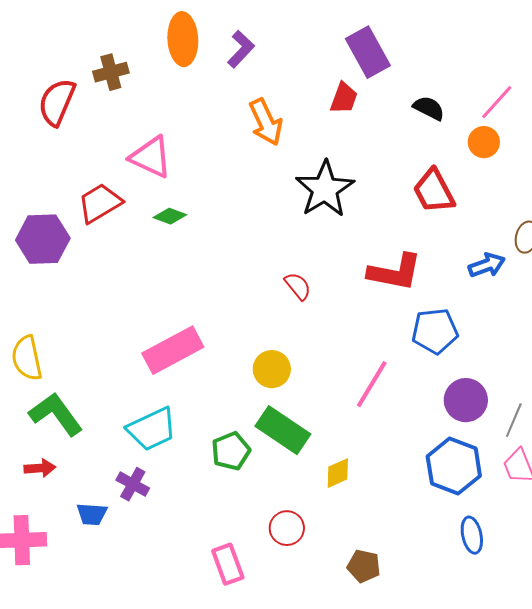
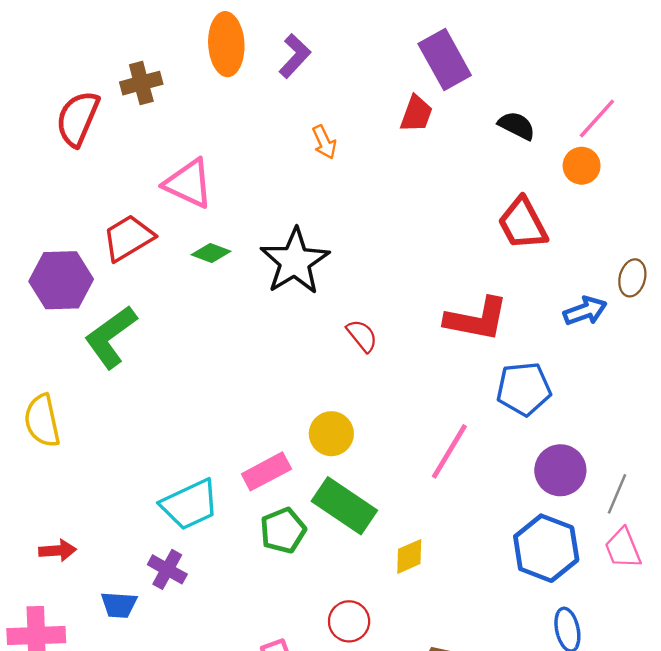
orange arrow: (266, 122) -> (324, 142), size x0.6
black star: (325, 189) -> (295, 261), moved
pink rectangle: (173, 350) -> (266, 471), moved, size x0.7
green L-shape: (56, 414) -> (111, 337), moved, turned -90

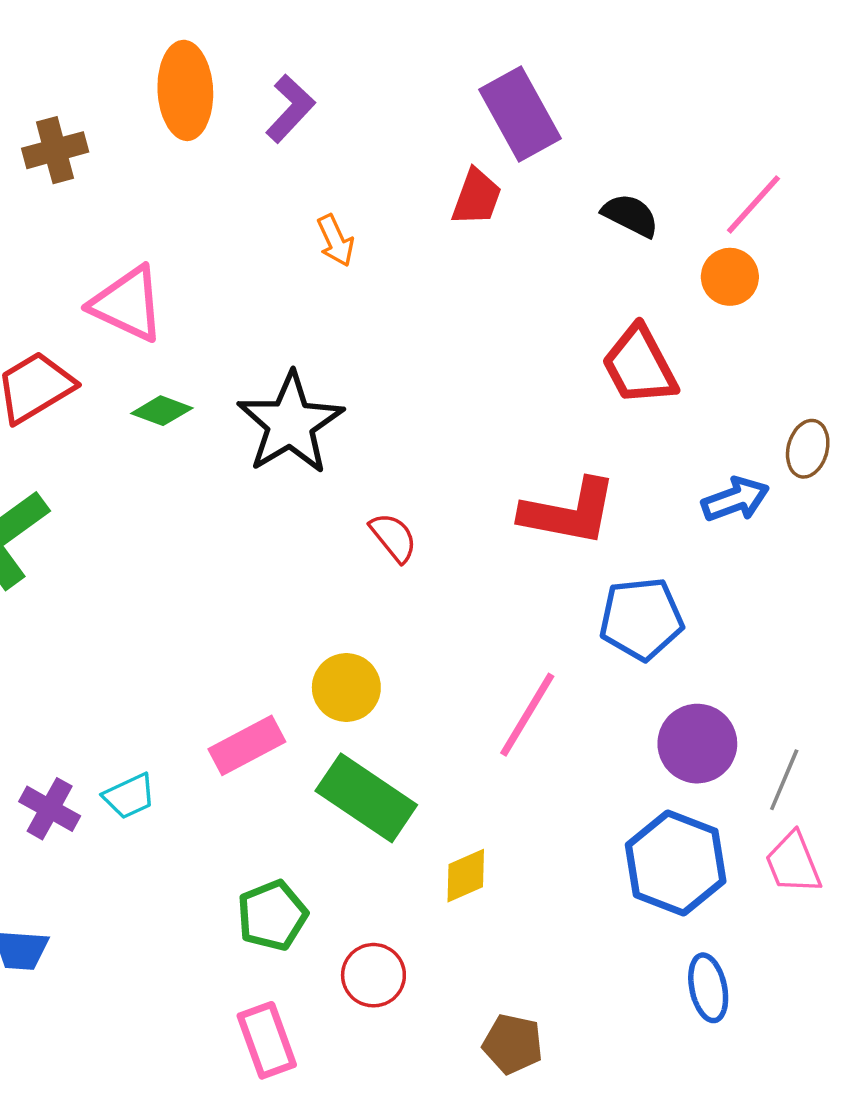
cyan trapezoid: (190, 505) -> (129, 796), size x0.6
green pentagon: (283, 530) -> (272, 915), moved
purple cross: (167, 569) -> (50, 809), moved

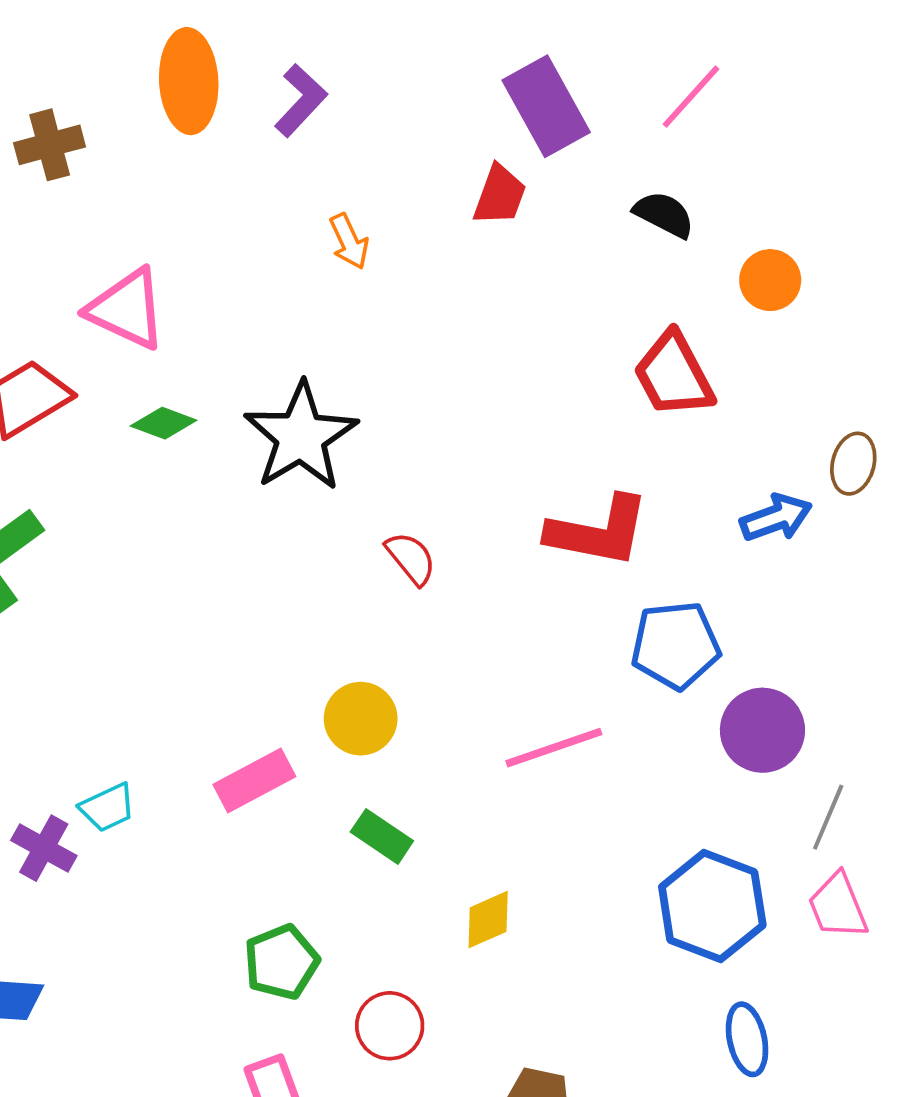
pink line: (753, 204) -> (691, 97), moved
pink line: (527, 715) -> (554, 748), turned 40
purple circle: (697, 744) -> (762, 730), moved
cyan trapezoid: (129, 796) -> (108, 807), moved
green rectangle: (366, 798) -> (382, 836), size x0.6

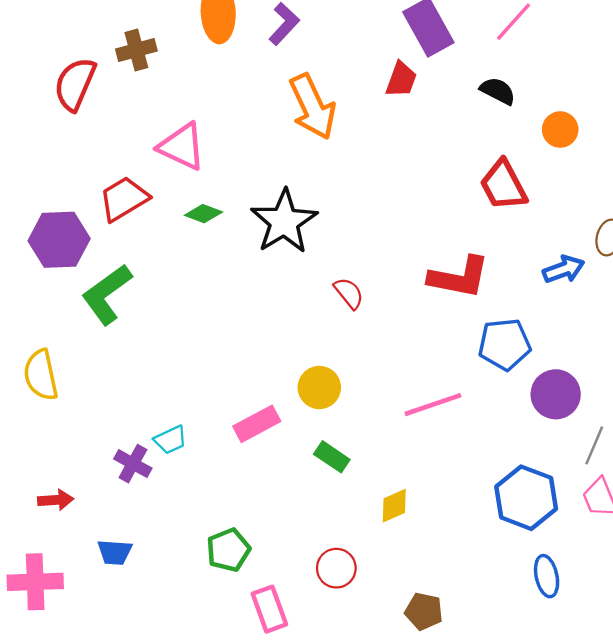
orange arrow: (349, 241) -> (312, 107), size x2.0
green pentagon: (281, 962) -> (228, 550), moved

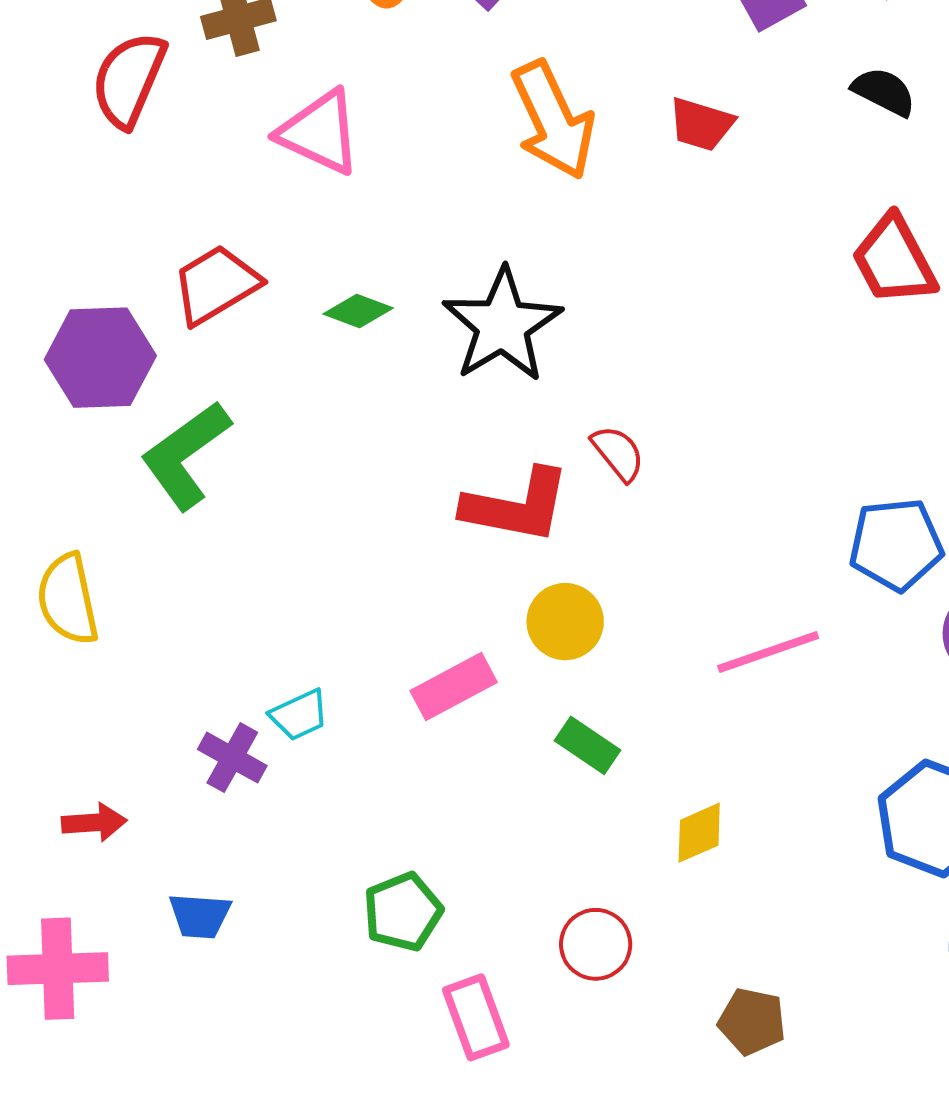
red trapezoid: (401, 80) -> (701, 124), moved, turned 87
pink triangle: (182, 147) -> (320, 132), moved
red L-shape: (459, 277) -> (516, 506), moved

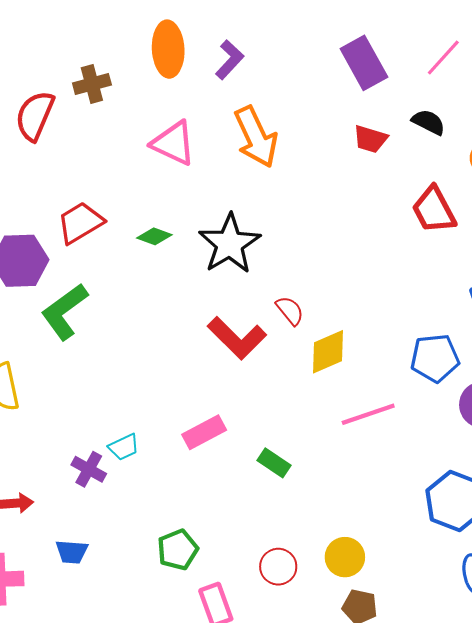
red trapezoid: (701, 124) -> (370, 139), moved
pink triangle: (320, 132) -> (173, 143), moved
red L-shape: (516, 506) -> (237, 338), turned 34
yellow circle: (565, 622) -> (345, 557), moved
yellow diamond: (699, 833) -> (328, 352), moved, size x1.4

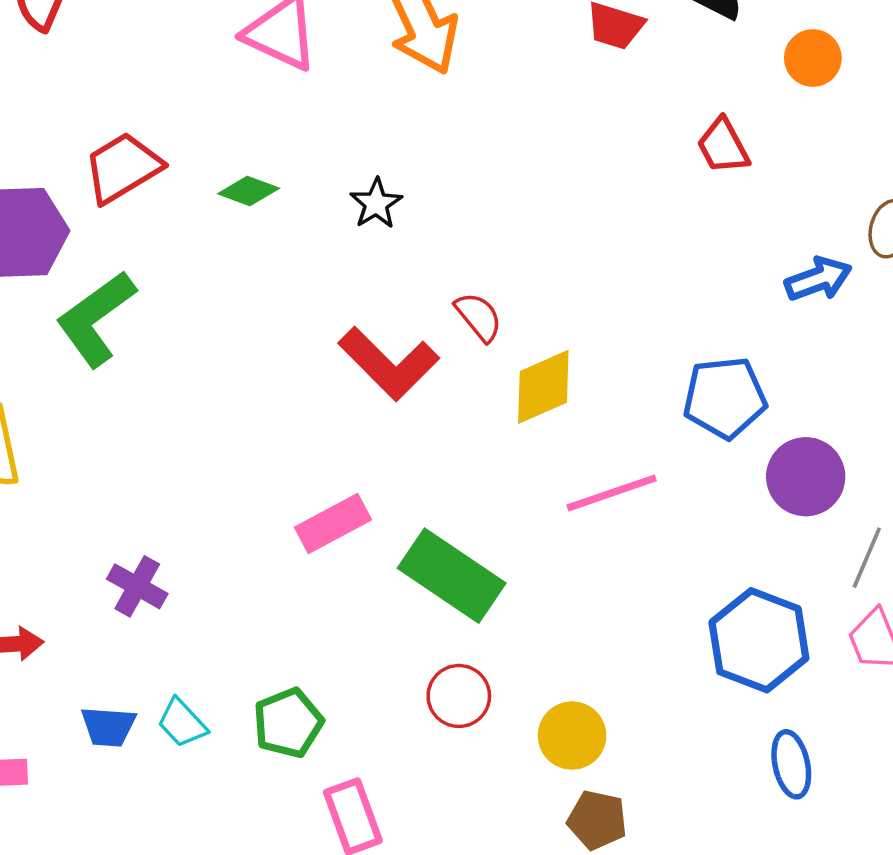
red trapezoid: (434, 210) -> (723, 146), size x0.7
black star: (230, 244) -> (376, 204), size x0.5
cyan trapezoid: (124, 447) -> (182, 723), moved, turned 72
green rectangle: (274, 463) -> (452, 576), size x1.8
red circle: (278, 567) -> (459, 696), moved

